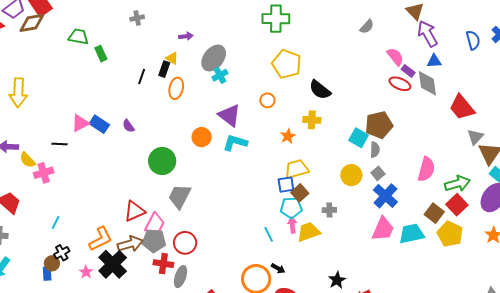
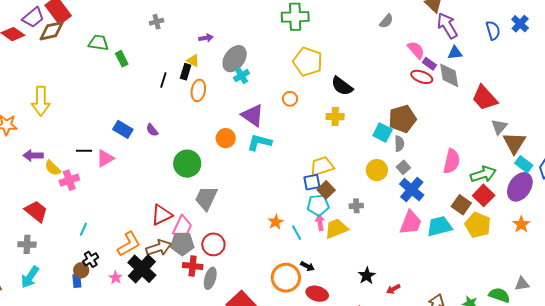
pink triangle: (80, 123) -> (105, 158), moved
orange star: (288, 136) -> (276, 222), moved

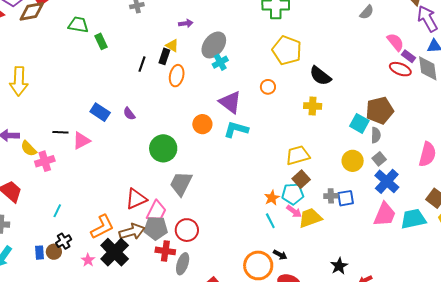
blue square: (312, 182) -> (346, 198), moved
orange star: (276, 222) -> (272, 198), moved
pink arrow: (320, 222) -> (294, 211), turned 133
blue rectangle: (77, 281) -> (40, 253), moved

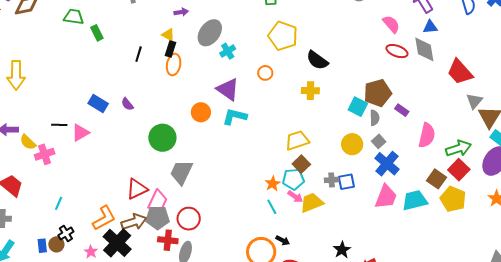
black rectangle: (164, 56) -> (170, 49), moved
purple rectangle: (408, 56) -> (402, 110), moved
cyan cross: (220, 62) -> (228, 51), moved

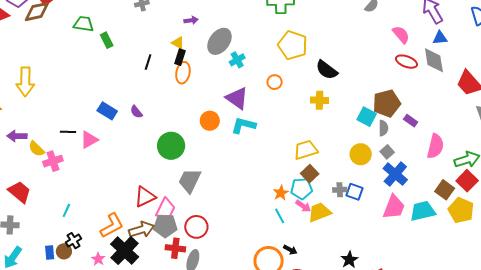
blue square: (346, 182) -> (355, 192), turned 30

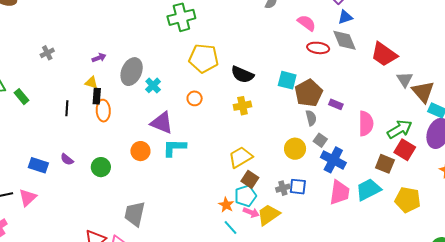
cyan square: (367, 117) -> (287, 80), moved
green circle: (171, 146) -> (101, 167), moved, size x0.7
yellow pentagon: (461, 210) -> (408, 200), moved

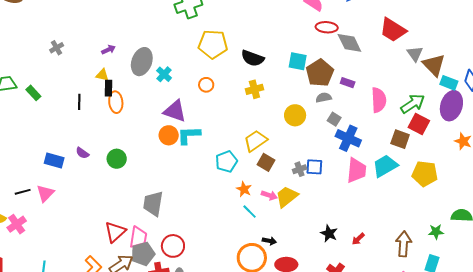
gray diamond: (344, 40) -> (349, 43), moved
gray semicircle: (311, 118) -> (324, 98), turned -84
yellow circle: (295, 149) -> (295, 115), moved
orange circle: (140, 151) -> (169, 135), moved
cyan pentagon: (245, 196) -> (226, 162), moved

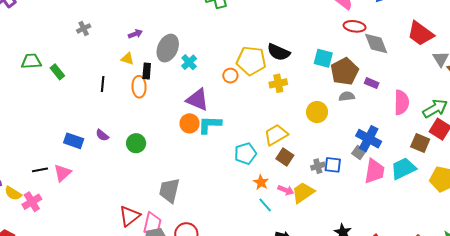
yellow pentagon: (213, 44) -> (251, 61), moved
black rectangle: (109, 88) -> (147, 71), moved
gray square: (334, 119) -> (359, 152), moved

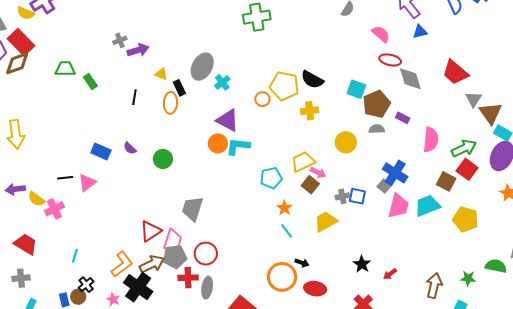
purple arrow: (135, 34) -> (138, 50), moved, size x1.5
black rectangle: (147, 71) -> (179, 88), turned -35
pink arrow: (286, 190) -> (318, 173), moved

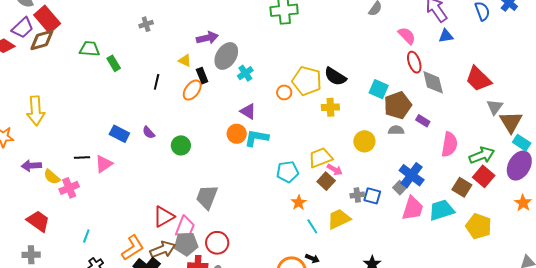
purple arrow: (138, 50) -> (207, 38), moved
red ellipse: (390, 60) -> (414, 62), turned 55
orange ellipse: (170, 103) -> (192, 90), turned 30
purple triangle: (228, 120) -> (248, 111), size x0.7
cyan line: (287, 231) -> (312, 226), moved

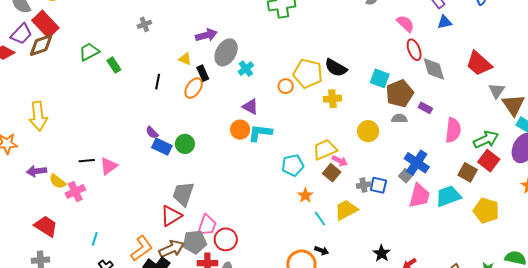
green trapezoid: (89, 49) -> (89, 52), turned -30
blue rectangle: (119, 134) -> (162, 147), moved
gray trapezoid: (207, 197) -> (183, 194), moved
pink trapezoid: (185, 227) -> (207, 225), moved

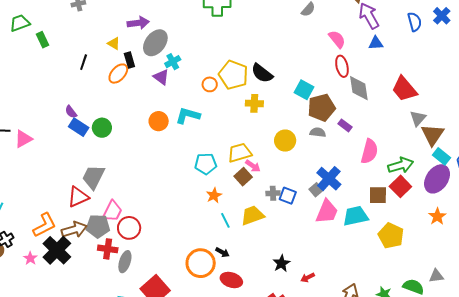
purple triangle: (250, 107) -> (161, 77), moved
cyan L-shape: (260, 133) -> (188, 115), moved
brown square: (468, 172) -> (378, 195), turned -36

